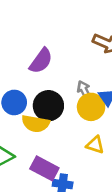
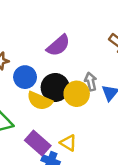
yellow circle: (91, 107) -> (77, 94), moved
yellow triangle: (95, 145) -> (68, 143), moved

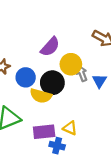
yellow circle: (77, 94) -> (71, 64), moved
purple rectangle: (38, 143) -> (44, 132), turned -40

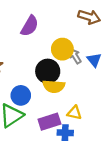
purple semicircle: (50, 47) -> (30, 26), moved
blue circle: (26, 77) -> (21, 95), moved
yellow semicircle: (41, 96) -> (54, 86), moved

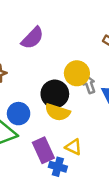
purple semicircle: (30, 26) -> (32, 38), moved
purple rectangle: (49, 122) -> (43, 150), turned 70

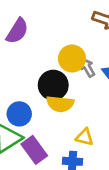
purple rectangle: (43, 150) -> (34, 150), moved

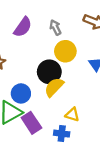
gray arrow: (87, 68) -> (55, 27), moved
yellow semicircle: (60, 104) -> (54, 87), turned 125

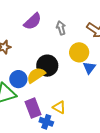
yellow circle: (65, 51) -> (79, 52), moved
yellow semicircle: (54, 87) -> (36, 75), moved
purple rectangle: (31, 123) -> (33, 108), moved

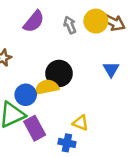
yellow circle: (79, 52) -> (96, 21), moved
yellow semicircle: (36, 75) -> (47, 87), turned 30
purple rectangle: (33, 108) -> (35, 128), moved

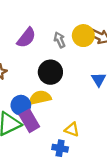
black circle: (59, 73) -> (50, 72), moved
purple rectangle: (35, 128) -> (29, 121), moved

